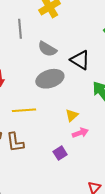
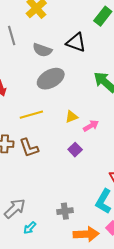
black triangle: (80, 60) -> (76, 42), moved
yellow triangle: (72, 115) -> (71, 117), moved, turned 32

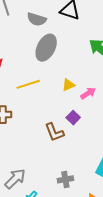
gray ellipse: (51, 79) -> (46, 48), turned -32
brown L-shape: (29, 148) -> (54, 132), moved

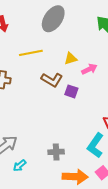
purple square: (73, 118) -> (71, 91), turned -32
brown L-shape: (54, 132) -> (52, 80), moved, turned -45

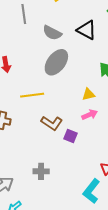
yellow triangle: (71, 58) -> (89, 94), moved
gray cross: (56, 152) -> (41, 171), moved

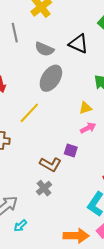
yellow line: (32, 95) -> (29, 113), turned -35
brown L-shape: (52, 123) -> (50, 164), moved
gray cross: (41, 171) -> (44, 188), turned -35

